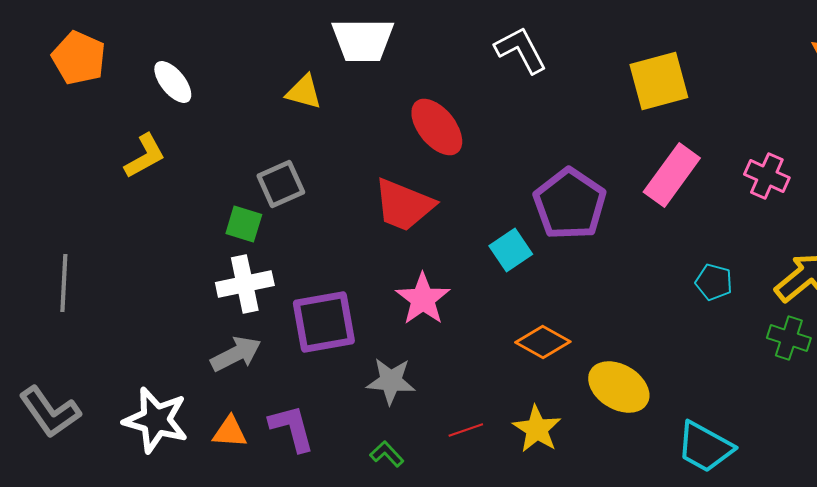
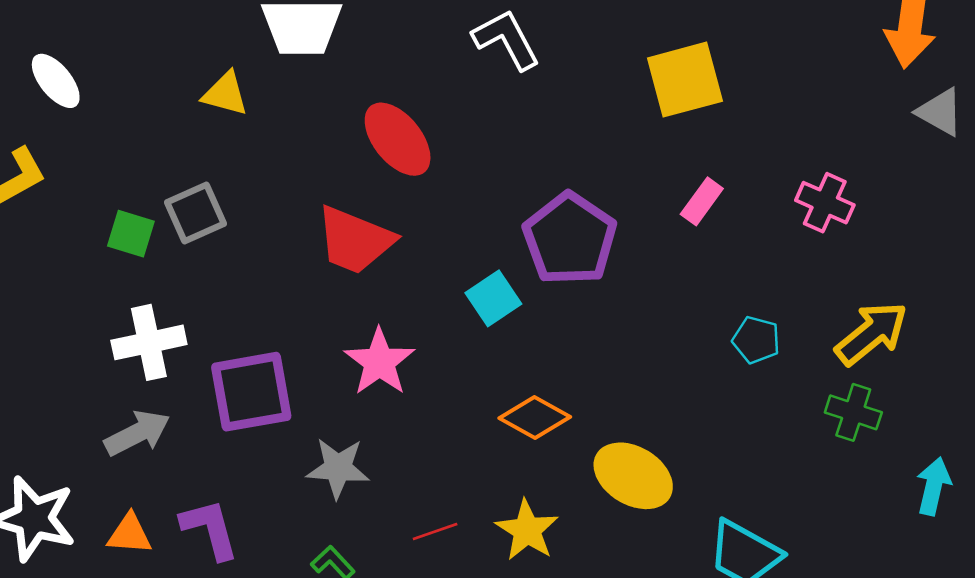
pink rectangle: (672, 175) -> (702, 201), size x0.6
green square: (244, 224) -> (131, 234), moved

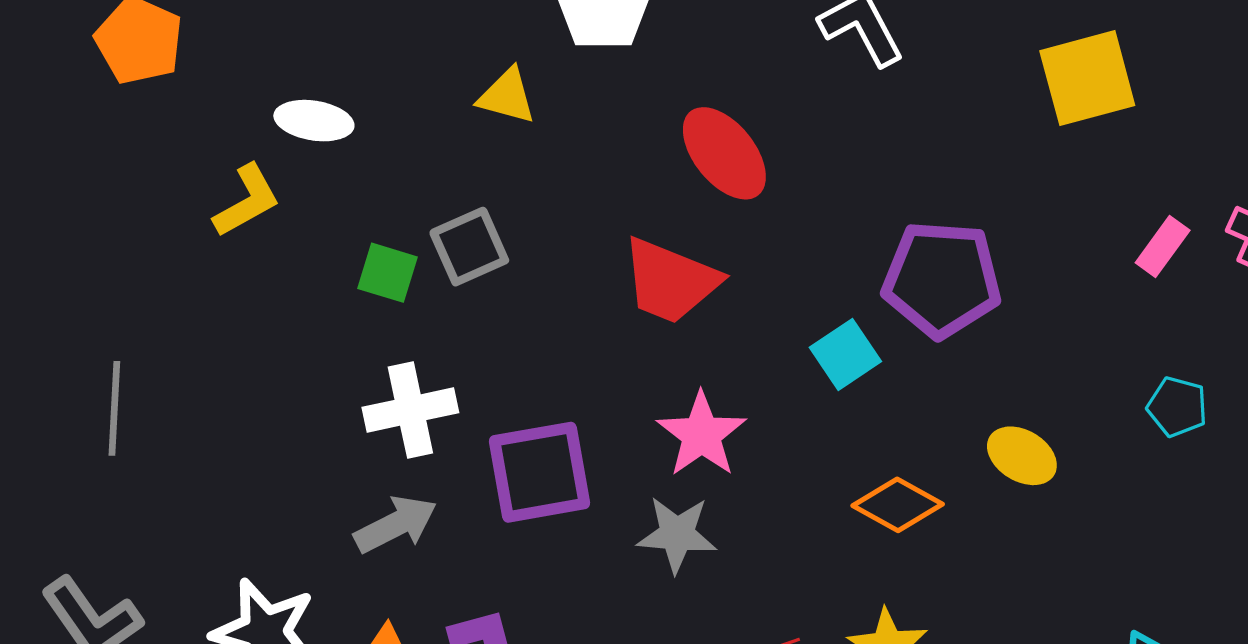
white ellipse: (56, 81) -> (314, 121), moved, turned -42
pink rectangle: (702, 201) -> (1163, 247), moved
purple pentagon: (570, 239) -> (942, 279), turned -30
gray star: (338, 468) -> (677, 534), moved
yellow ellipse: (633, 476) -> (1022, 456), moved, size x0.7

